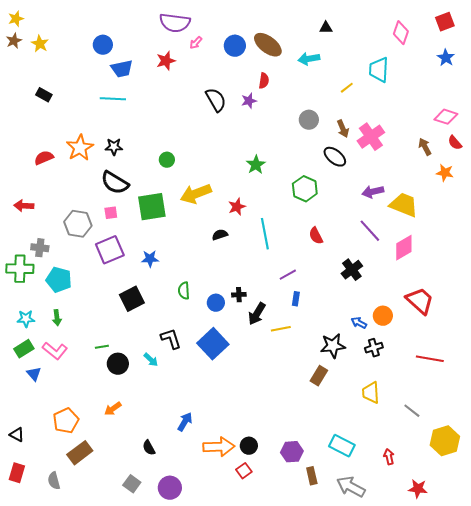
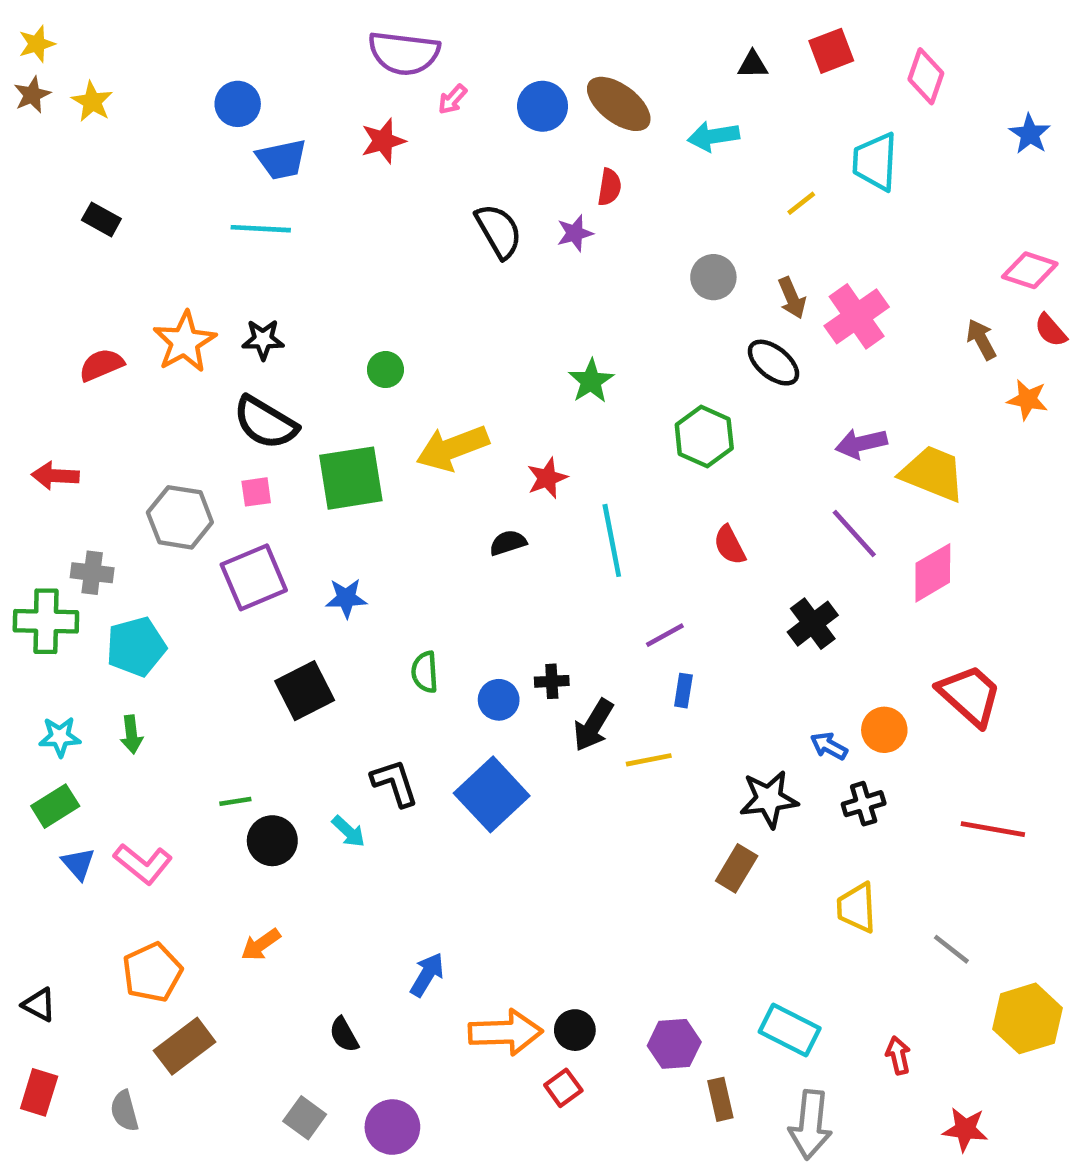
red square: (445, 22) -> (831, 51), moved
cyan pentagon: (59, 280) -> (136, 647), turned -30
pink L-shape: (55, 351) -> (143, 864), moved
gray arrow: (351, 487) -> (810, 1125), turned -112

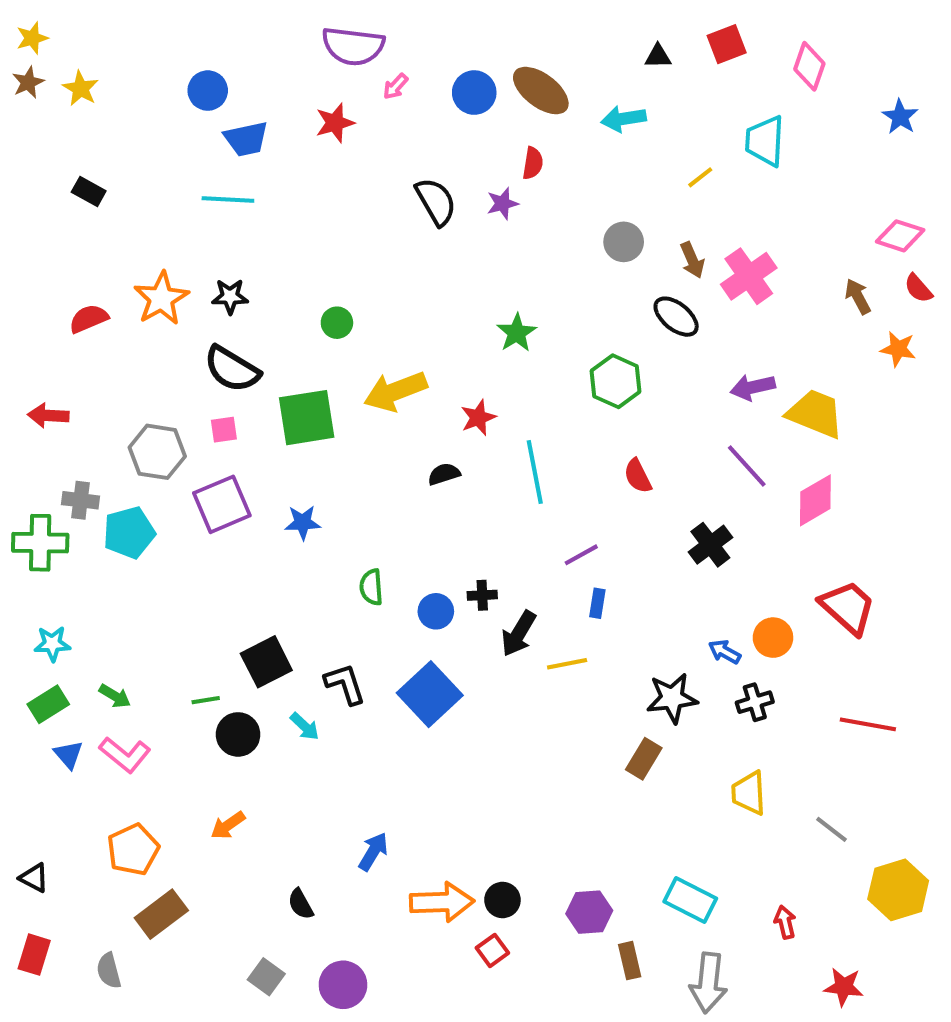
cyan pentagon: (136, 647) -> (129, 533), moved
black square: (305, 691) -> (266, 662), moved
green arrow: (131, 734) -> (115, 696), moved, turned -52

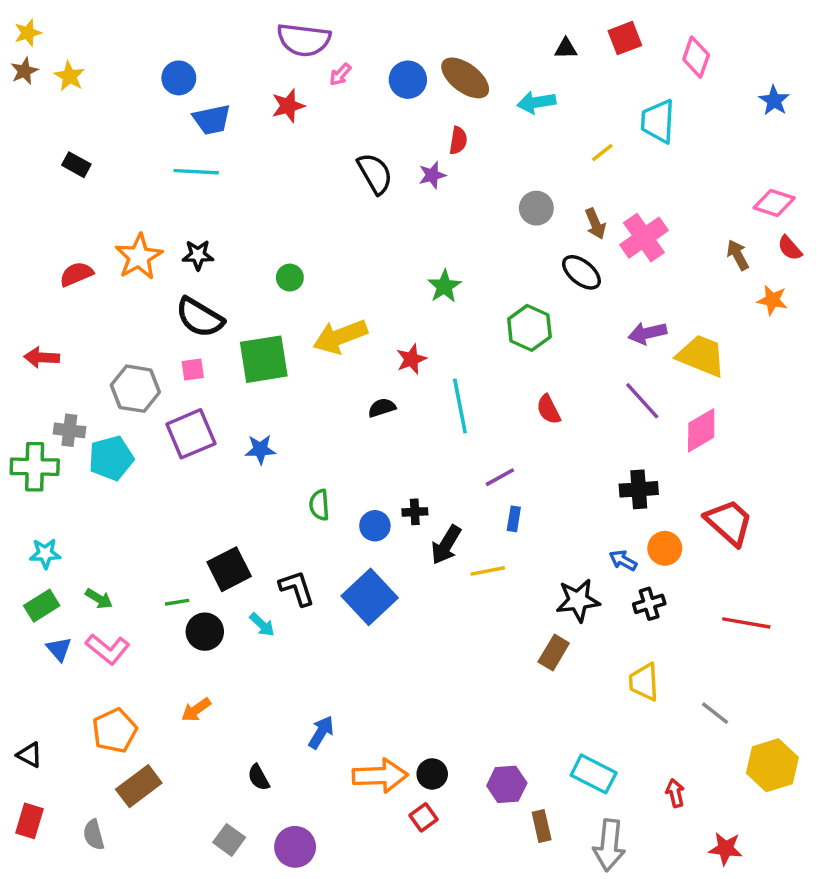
black cross: (710, 545) -> (639, 489), moved, turned 33

